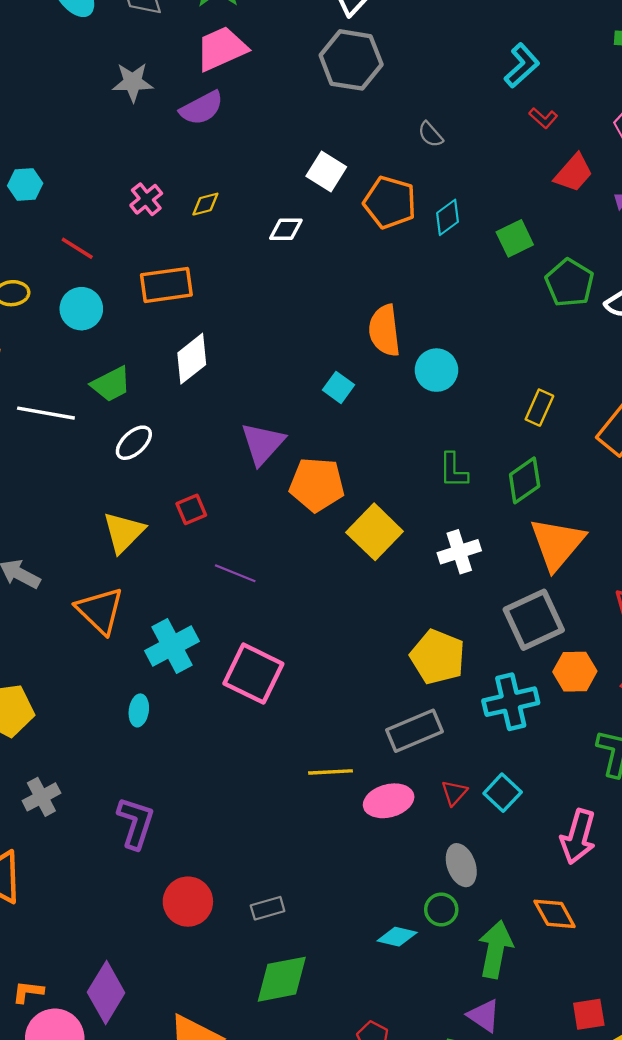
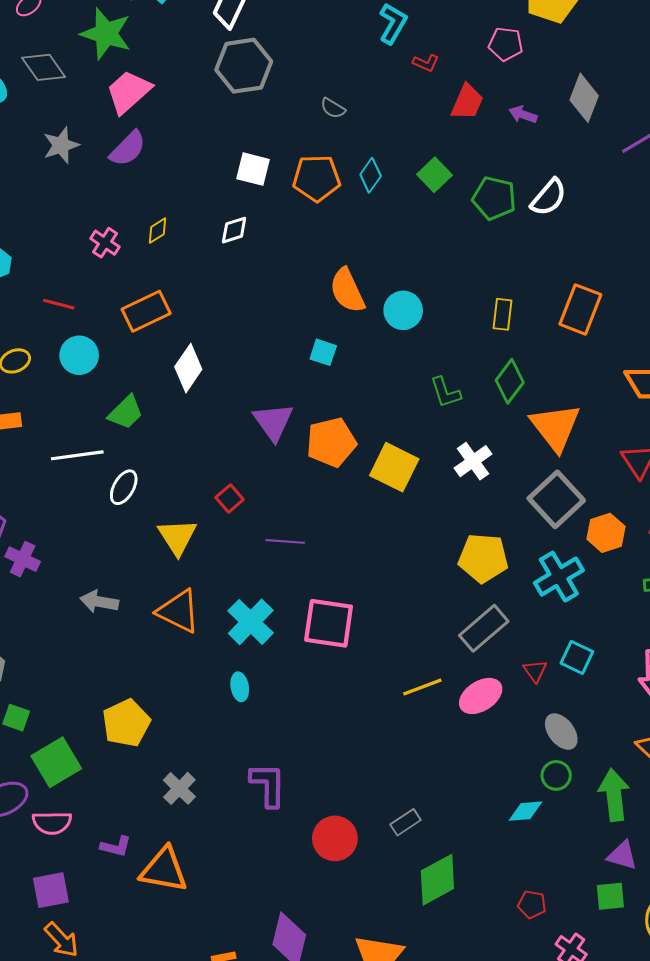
white ellipse: (134, 443) -> (124, 487), moved

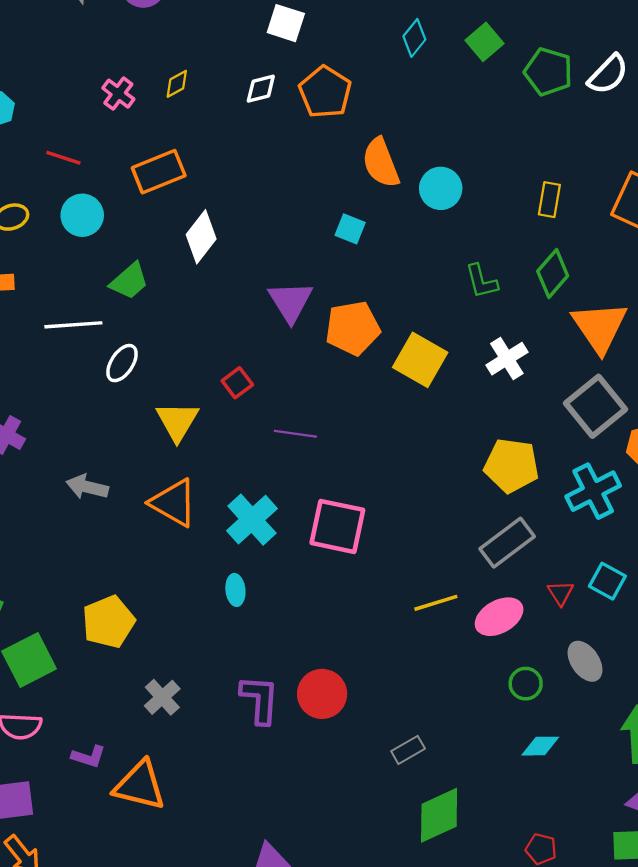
orange pentagon: (317, 178) -> (325, 92), moved, turned 30
green circle: (556, 775) -> (526, 684), moved
red circle: (335, 838) -> (322, 694), moved

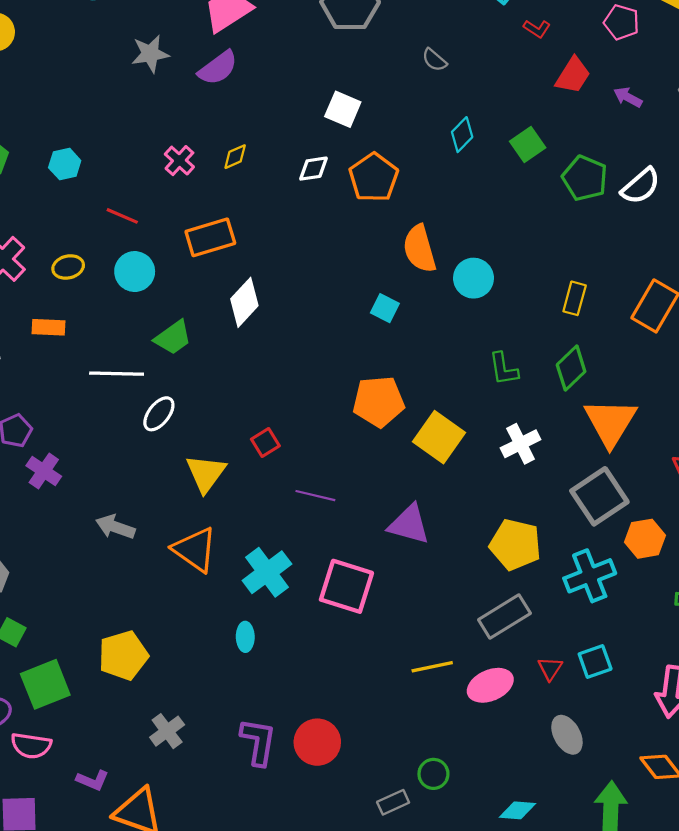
purple triangle: (290, 302) -> (409, 524), moved, turned -48
cyan square: (607, 581) -> (595, 661), turned 36
green circle: (526, 684) -> (433, 774), moved

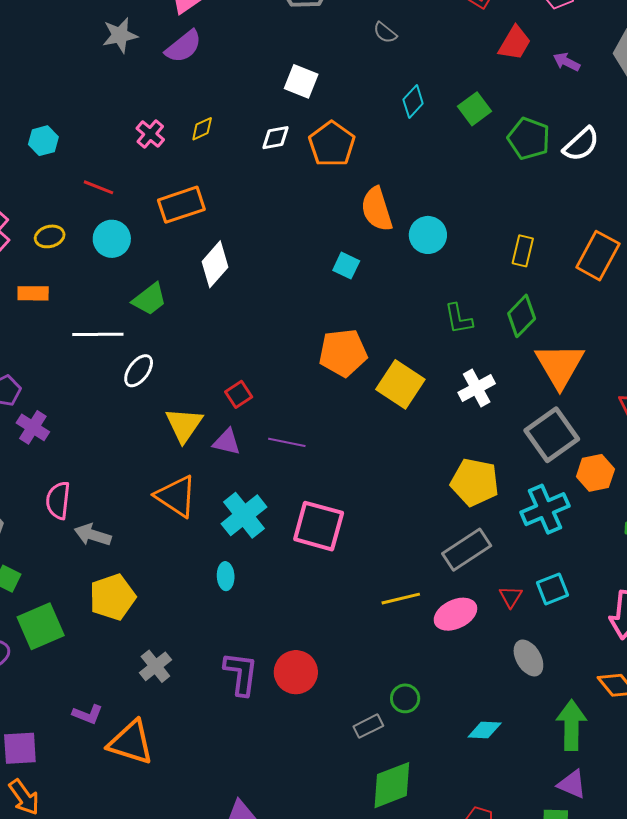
purple triangle: (409, 524) -> (227, 442), moved, size x0.7
gray arrow: (115, 527) -> (93, 535), moved
pink semicircle: (31, 746) -> (58, 500), moved, turned 90

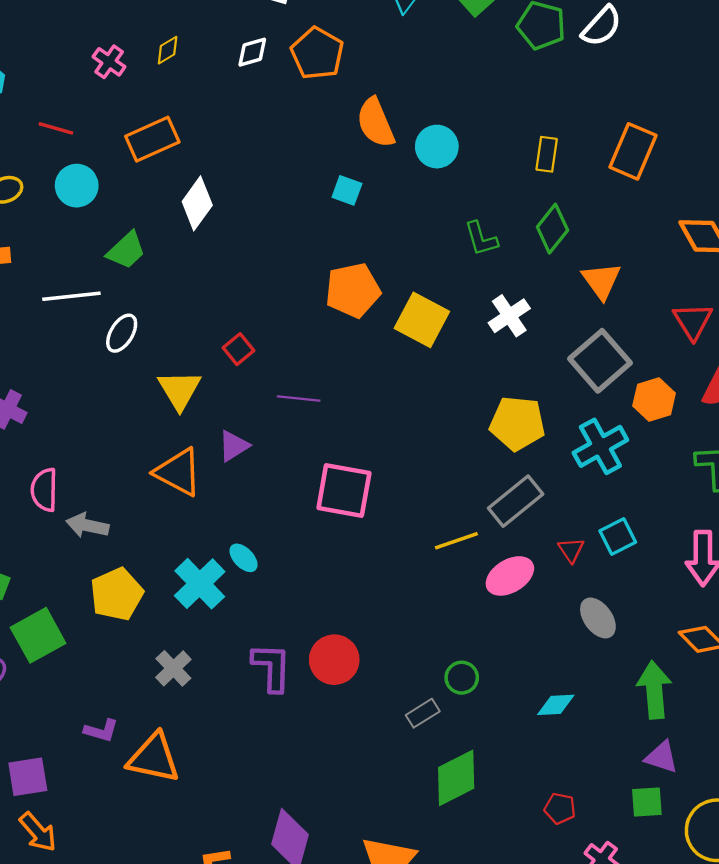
orange triangle: (560, 365) -> (601, 281), size x0.7
purple triangle: (227, 442) -> (234, 446), moved, turned -40
cyan cross: (244, 515) -> (200, 584), moved
cyan ellipse: (226, 576) -> (244, 558), turned -36
yellow line: (401, 599) -> (456, 541), moved

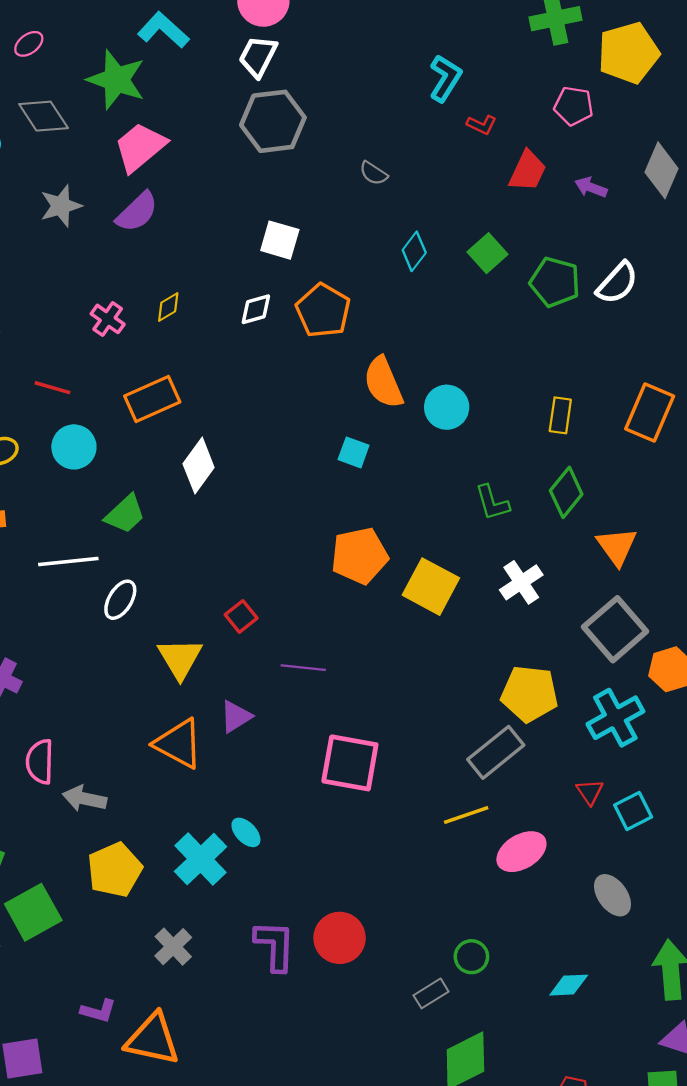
gray rectangle: (516, 501) -> (496, 752), moved
red triangle: (571, 550) -> (590, 792), moved

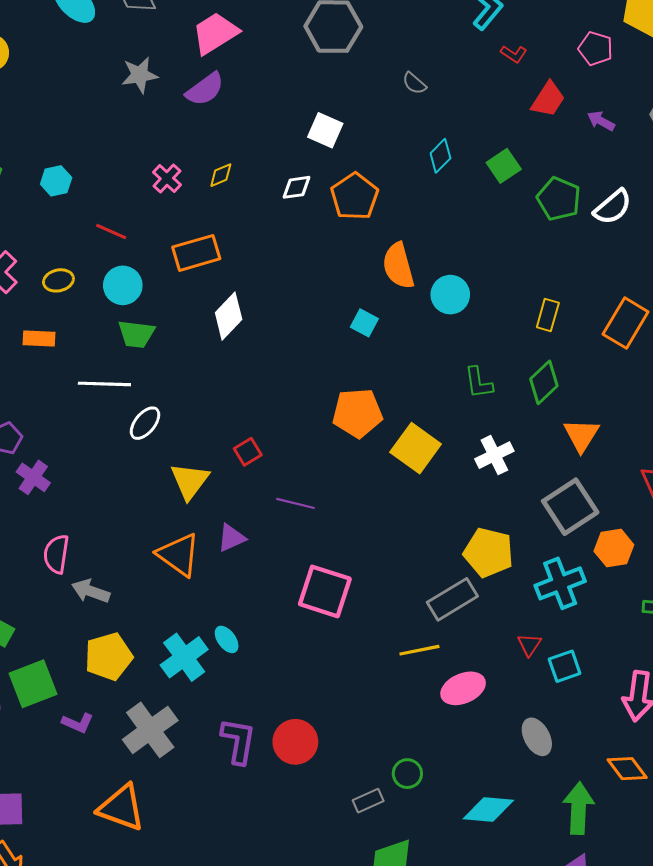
green trapezoid: (125, 514) -> (136, 334), moved, turned 42
gray cross: (173, 947) -> (150, 730), size x1.6
cyan diamond: (569, 985) -> (488, 810), size x1.4
purple L-shape: (98, 1011) -> (78, 723), moved

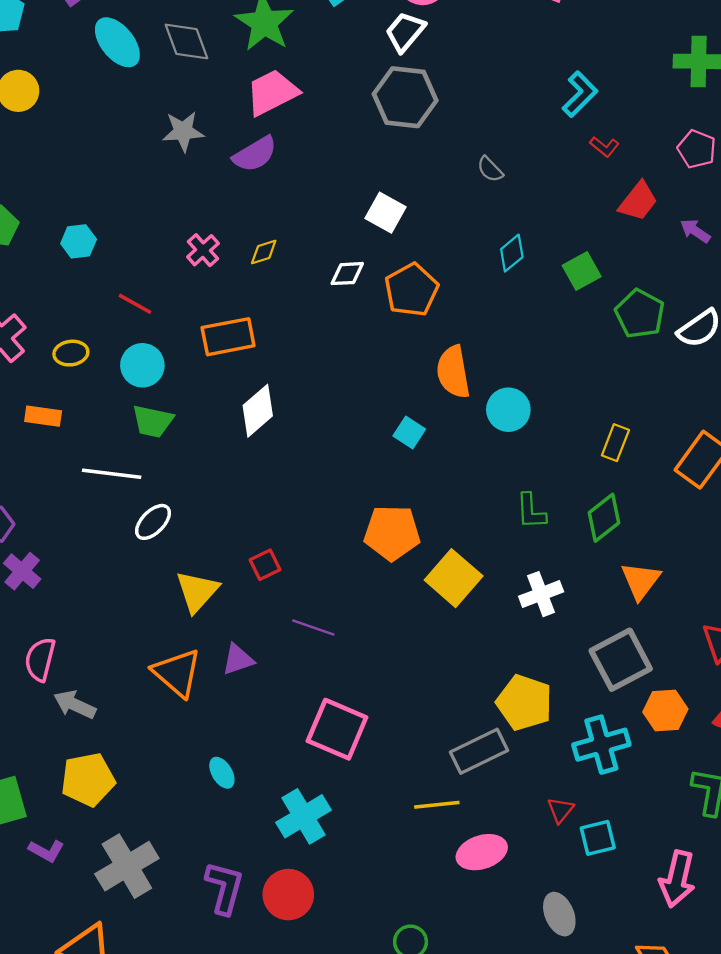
cyan cross: (184, 657) -> (303, 816), moved

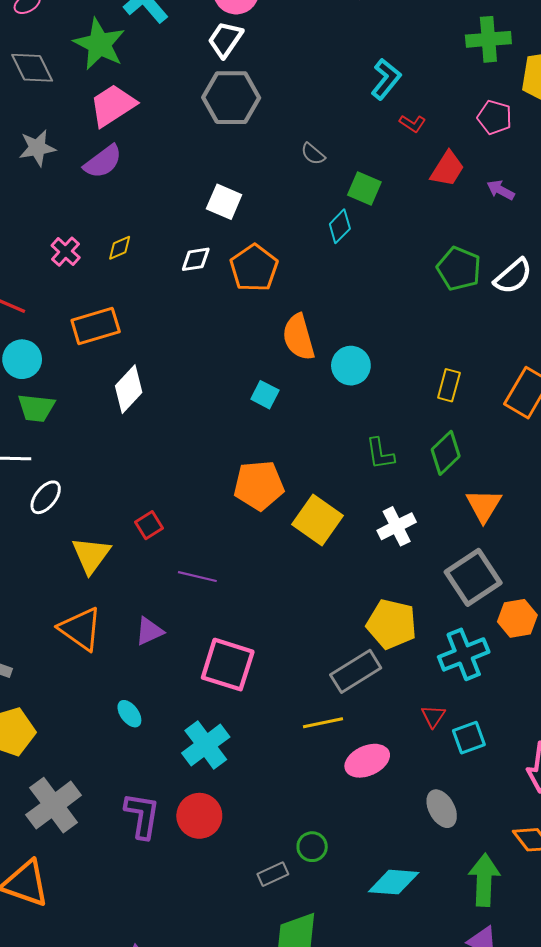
green square: (582, 271) -> (364, 189), moved, turned -32
purple triangle: (238, 659) -> (149, 631), moved

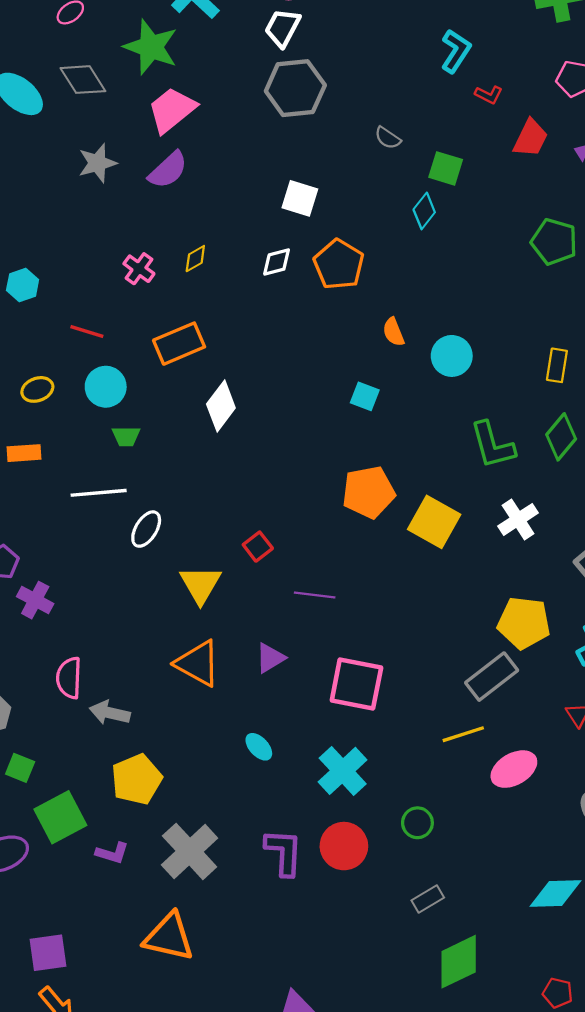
orange semicircle: (299, 337) -> (393, 332), size x0.6
green trapezoid: (36, 408) -> (126, 436), size x0.7
green L-shape: (380, 454) -> (492, 445), size x1.4
green circle: (312, 847) -> (417, 823), moved

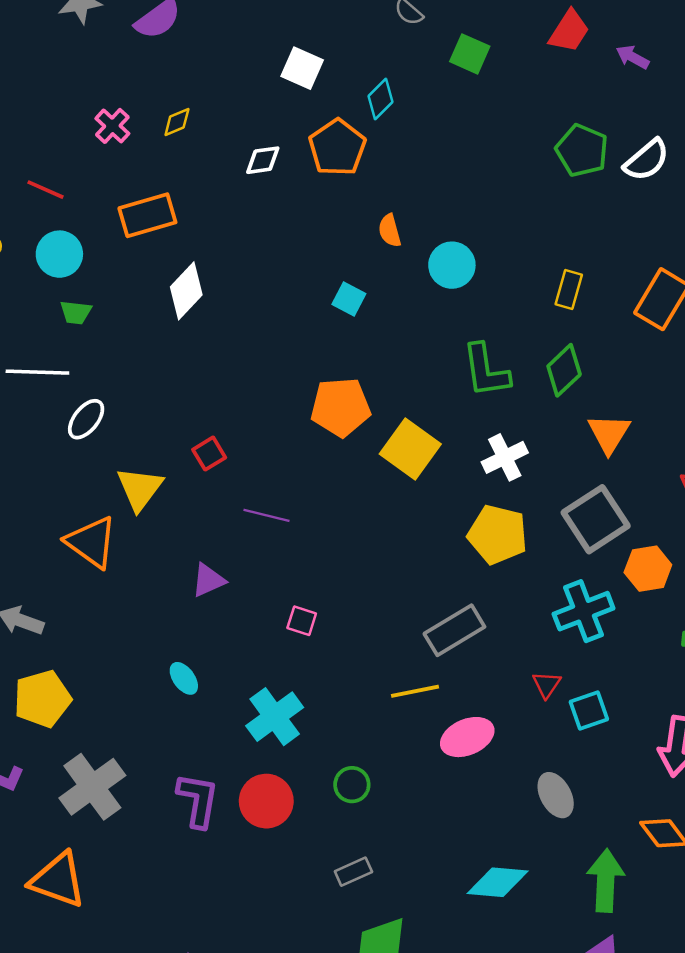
cyan diamond: (424, 211) -> (381, 99), moved
white diamond: (277, 262) -> (263, 160), moved
yellow pentagon: (524, 623) -> (498, 534), moved
orange triangle: (198, 663) -> (91, 542), moved
pink square: (356, 684) -> (302, 621), size x0.5

